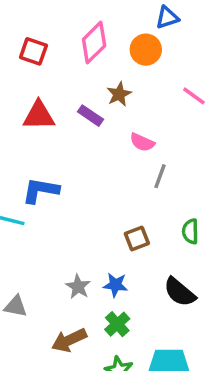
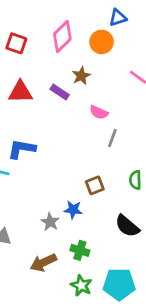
blue star: (115, 285) -> (73, 210), moved
green cross: (117, 324) -> (80, 250), turned -30

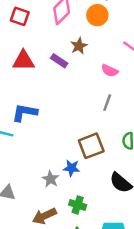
pink semicircle: (99, 112) -> (110, 71), moved
brown square: (95, 185) -> (91, 146), size x1.5

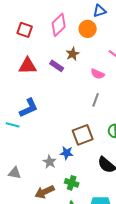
blue L-shape: (25, 113) -> (29, 108), turned 145

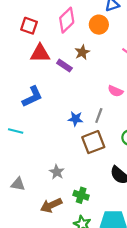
red triangle: (28, 66) -> (40, 53), moved
pink semicircle: (98, 74) -> (115, 91), moved
gray line: (96, 100) -> (99, 115), moved
blue L-shape: (29, 108) -> (32, 97), moved
blue star: (67, 153) -> (76, 119), moved

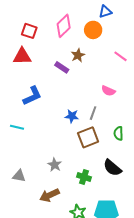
red triangle: (40, 53) -> (22, 56), moved
green cross: (81, 195) -> (84, 177), moved

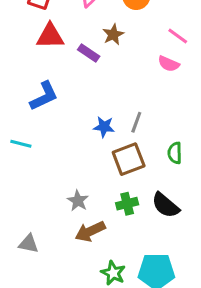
red triangle: (22, 56) -> (50, 36), moved
pink semicircle: (108, 91) -> (169, 64), moved
gray triangle: (19, 176) -> (29, 244), moved
green cross: (84, 177) -> (127, 204), moved, turned -32
brown arrow: (50, 195) -> (90, 231), moved

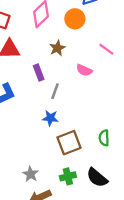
purple rectangle: (89, 53) -> (39, 73), moved, turned 35
pink semicircle: (169, 64) -> (84, 70), moved
gray line: (136, 122) -> (55, 91), moved

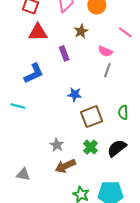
gray line: (55, 91) -> (107, 70), moved
green cross: (68, 176) -> (91, 147), turned -32
black semicircle: (97, 178) -> (117, 148), turned 102

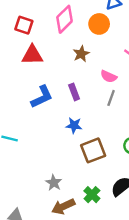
purple rectangle: (64, 53) -> (74, 92), moved
blue L-shape: (34, 73) -> (42, 97), moved
green cross: (91, 147) -> (92, 195), moved

